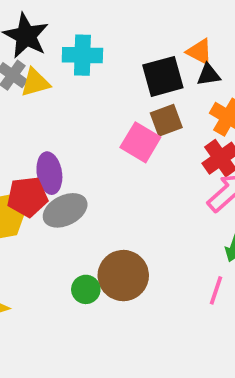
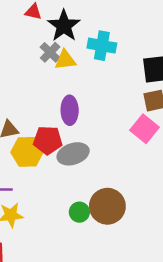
pink square: (140, 142) -> (144, 129), moved
purple ellipse: (49, 173) -> (70, 110), moved

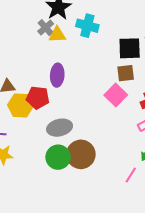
gray ellipse: (73, 154) -> (60, 128), moved
green circle: (79, 212) -> (58, 157), size x1.5

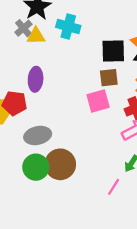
pink square: (116, 95) -> (98, 101), turned 30

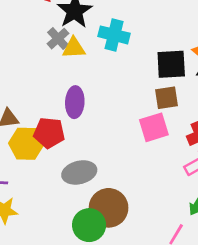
green circle: (36, 167) -> (89, 225), moved

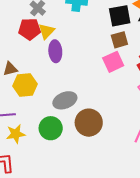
yellow triangle: (74, 48) -> (47, 31), moved, turned -36
red pentagon: (49, 133) -> (30, 29), moved
green circle: (89, 225) -> (51, 128), moved

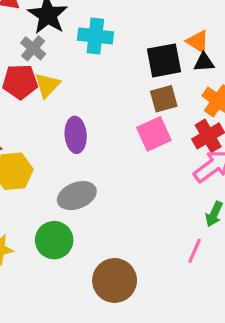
purple ellipse: (55, 51) -> (76, 135), moved
brown circle: (89, 123) -> (115, 280), moved

